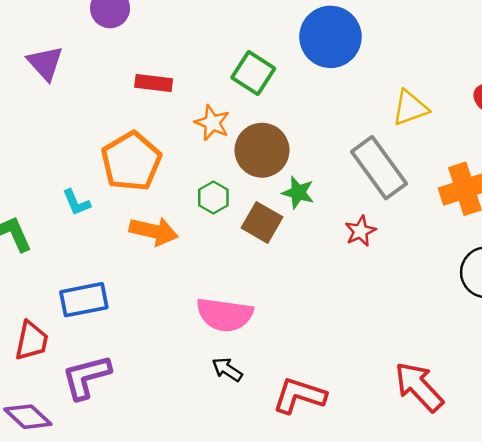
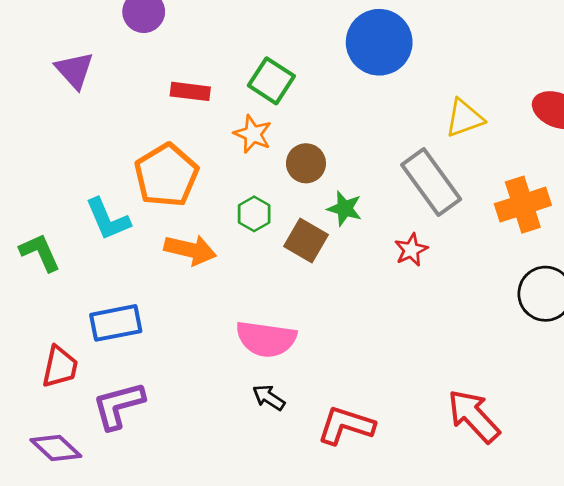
green square: (253, 73) -> (271, 81), moved
brown circle: (262, 150) -> (306, 163), size x0.7
cyan L-shape: (76, 203) -> (108, 219), size x1.5

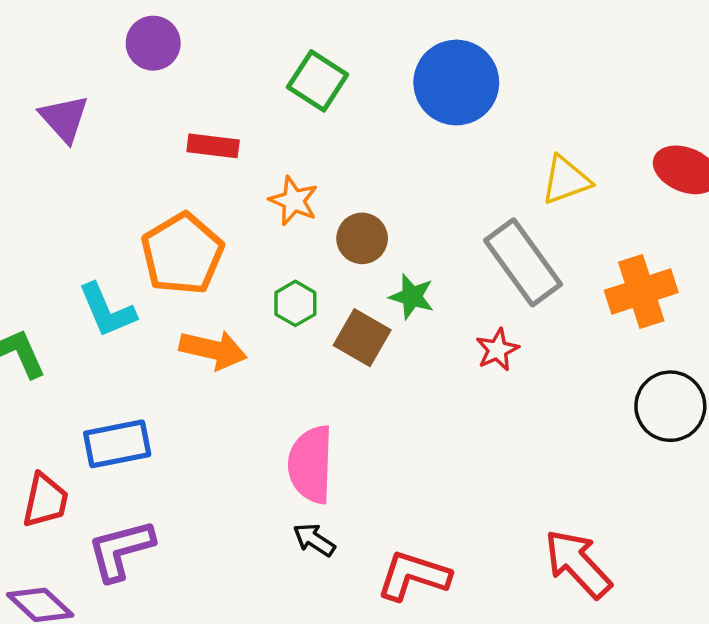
green square: (271, 81) -> (318, 81), moved
pink semicircle: (266, 339) -> (311, 464), turned 84

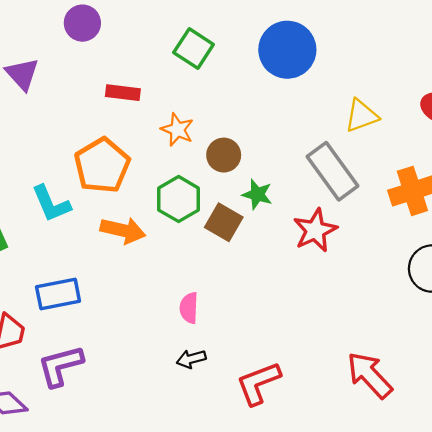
green hexagon: (295, 303) -> (179, 199), size x1.5
red star: (497, 350) -> (315, 230), size x1.5
pink semicircle: (311, 464) -> (189, 308), size x0.6
black arrow: (314, 540) -> (191, 359), turned -48
red L-shape: (413, 576) -> (258, 383), turned -39

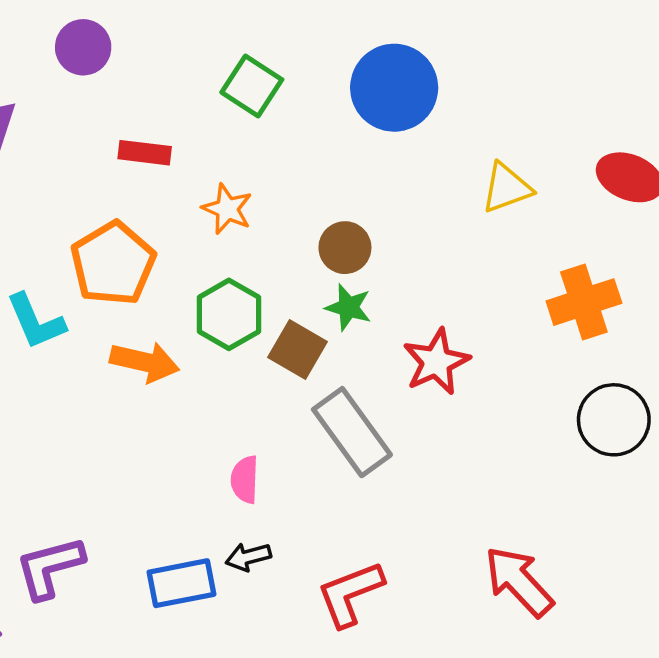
brown circle: (224, 155) -> (345, 248), moved
gray rectangle: (333, 171) -> (352, 432), moved
blue rectangle: (58, 294) -> (182, 583), moved

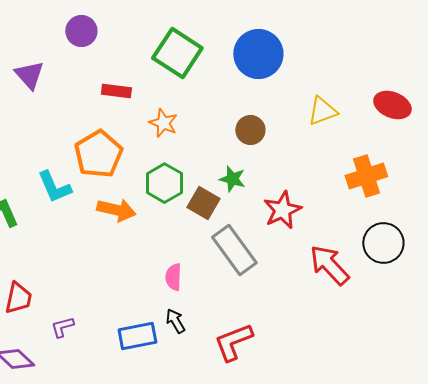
green square: (252, 86) -> (177, 53), size x1.4
brown circle: (345, 248) -> (250, 130), moved
black arrow: (248, 557) -> (175, 321), turned 75
purple L-shape: (50, 567) -> (62, 327), size x0.6
red arrow: (519, 581) -> (329, 265), moved

